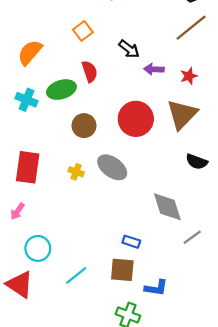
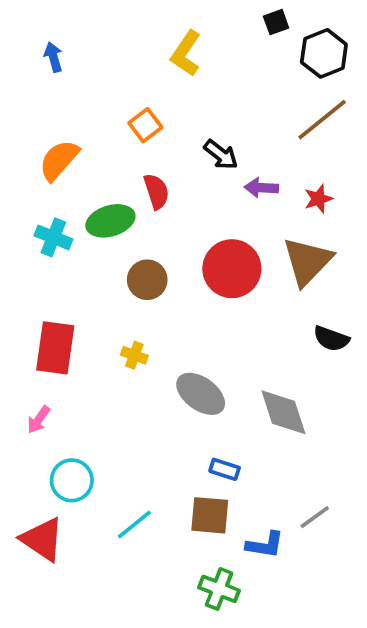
gray ellipse: (112, 167) -> (201, 394), moved
gray line: (192, 237) -> (315, 517), moved

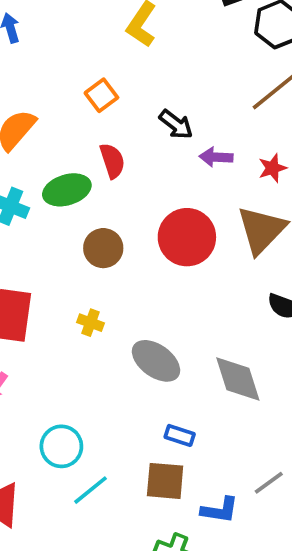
cyan circle: (72, 480) -> (61, 446), moved

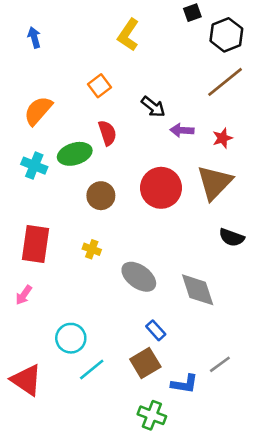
blue rectangle: (180, 435) -> (156, 330), turned 30
brown square: (165, 481) -> (145, 363), turned -36

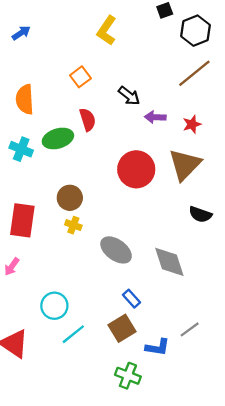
blue arrow: (34, 37) -> (21, 33), turned 72
orange semicircle: (38, 111) -> (25, 99), turned -44
brown circle: (101, 196) -> (70, 198), moved

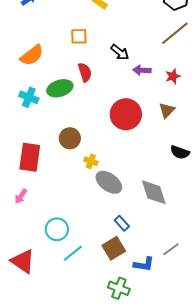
orange square: (80, 77) -> (79, 36), turned 36
orange semicircle: (25, 99) -> (32, 55), turned -125
brown triangle: (185, 165) -> (167, 110), size x0.6
yellow cross: (73, 225) -> (91, 161), moved

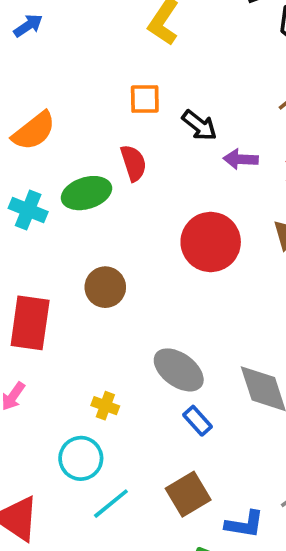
orange square: (79, 36) -> (145, 99), moved
yellow cross: (91, 161) -> (105, 406), moved
blue rectangle: (122, 223) -> (197, 421), moved

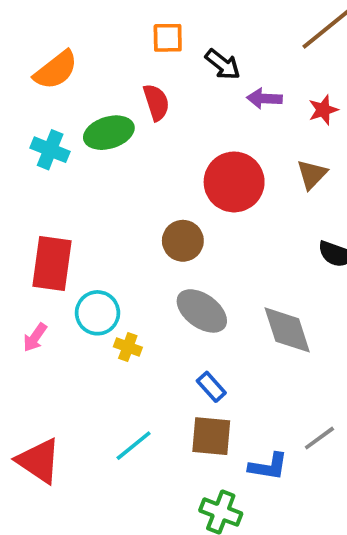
brown circle: (105, 287) -> (183, 241), moved
blue rectangle: (197, 421) -> (211, 387), moved
cyan circle: (81, 458) -> (97, 313), moved
brown square: (188, 494) -> (211, 436), turned 36

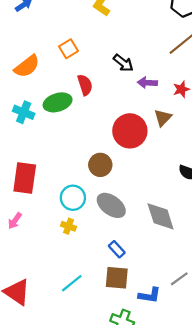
orange square: (168, 38) -> (69, 49), moved, turned -30
brown triangle: (312, 174) -> (163, 118), moved
cyan circle: (97, 313) -> (73, 198), moved

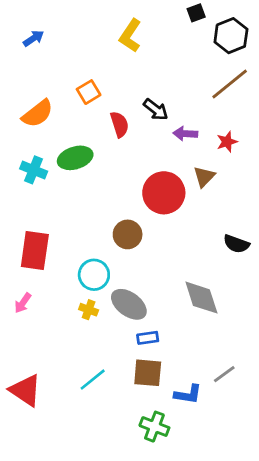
red semicircle: (85, 85) -> (119, 124), moved
gray ellipse: (111, 205) -> (129, 304), moved
blue rectangle: (117, 249) -> (148, 338), turned -56

